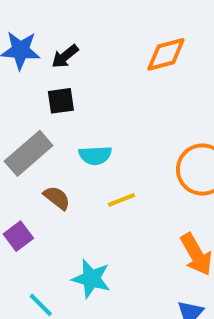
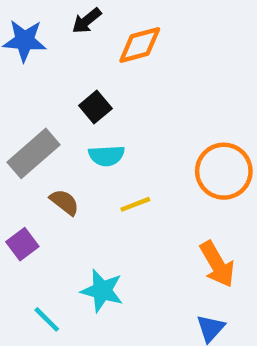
orange diamond: (166, 54) -> (140, 45), moved
black arrow: (65, 56) -> (87, 21), moved
black square: (61, 101) -> (95, 107), moved, turned -32

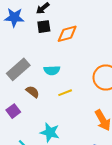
orange diamond: (140, 45) -> (67, 34), moved
black square: (95, 107) -> (44, 27), moved, turned 32

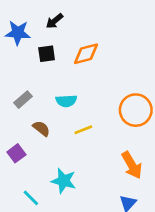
black square: (44, 27) -> (47, 54), moved
gray rectangle: (18, 69) -> (23, 100), size x0.6

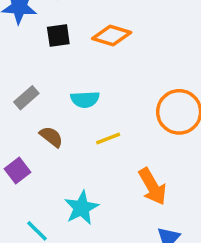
orange diamond: (86, 54) -> (112, 36), turned 32
orange arrow: (132, 165) -> (152, 186), moved
cyan star: (64, 181) -> (81, 208), turned 30

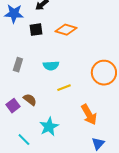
gray rectangle: (26, 98) -> (18, 65), turned -32
brown semicircle: (51, 137) -> (30, 100), moved

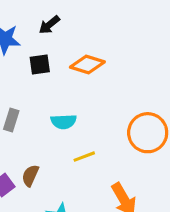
brown semicircle: (30, 100) -> (30, 176), turned -104

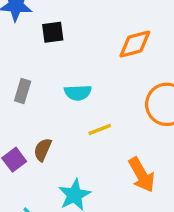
orange diamond: (87, 65) -> (135, 44), moved, turned -32

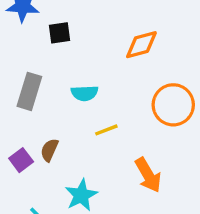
gray rectangle: (23, 91) -> (29, 91), size x1.5

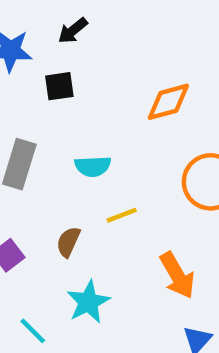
brown semicircle: (49, 150) -> (68, 242), moved

